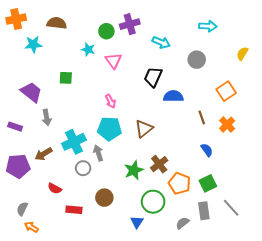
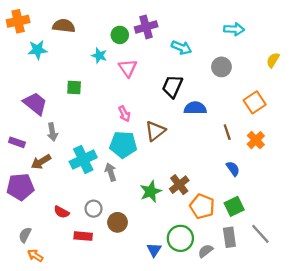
brown triangle: (144, 129) -> (155, 131), moved
brown arrow: (43, 154) -> (41, 162), moved
gray circle: (83, 168) -> (94, 209), moved
green circle: (153, 202) -> (180, 238), moved

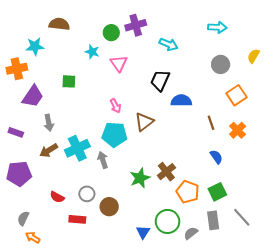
orange cross: (18, 21) -> (17, 69), moved
gray circle: (221, 67) -> (221, 64), moved
purple trapezoid: (35, 104) -> (33, 96), turned 85
brown arrow: (41, 162) -> (49, 150), moved

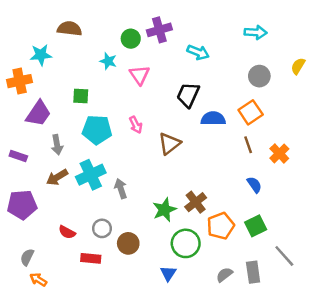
orange square: (236, 95) -> (251, 112), moved
cyan pentagon: (114, 134) -> (97, 130), moved
orange pentagon: (188, 192) -> (221, 226), turned 30
gray rectangle: (213, 220) -> (253, 272), moved
green circle: (168, 221) -> (186, 243), moved

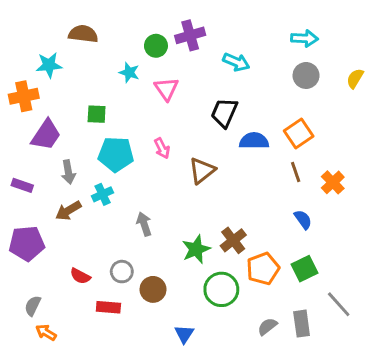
gray circle: (259, 76) -> (306, 75), moved
cyan cross: (91, 175) -> (102, 194), moved, size x0.6
blue triangle: (168, 273) -> (184, 334), moved

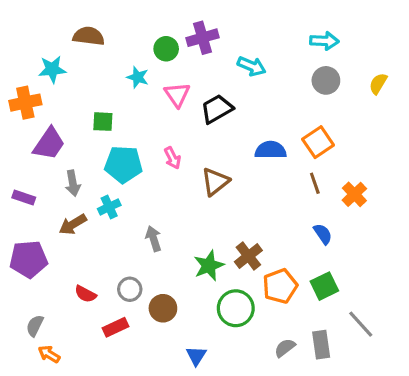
black trapezoid: (224, 113) -> (217, 109), moved, turned 36
red rectangle: (108, 307) -> (116, 327), turned -30

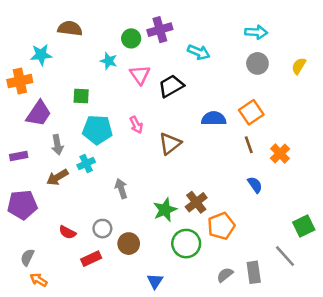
purple rectangle: (24, 197) -> (19, 156), turned -30
green square: (324, 286) -> (304, 226), moved

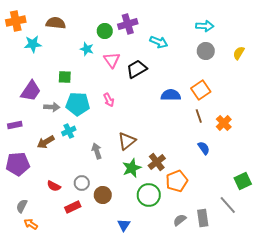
orange cross: (20, 81) -> (16, 21), moved
brown triangle: (170, 143) -> (127, 141), moved
gray arrow: (57, 145) -> (52, 107), moved, turned -77

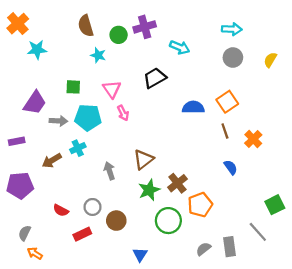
orange cross: (16, 21) -> (18, 24), turned -30
brown semicircle: (56, 23) -> (86, 26), moved, turned -114
pink triangle: (112, 60) -> (112, 89), moved

